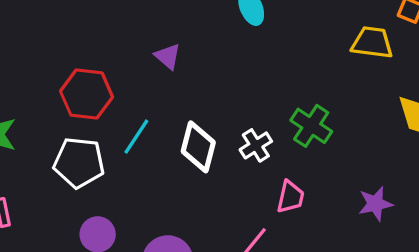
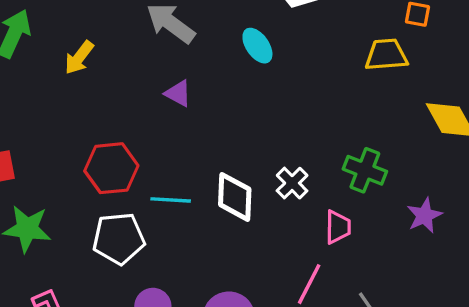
purple triangle: (168, 56) -> (178, 93), moved
green cross: (311, 126) -> (365, 170), moved
cyan line: (136, 137) -> (171, 200), turned 72

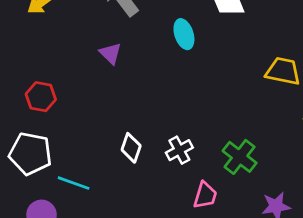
red hexagon: (111, 168) -> (41, 97), size x0.7
white diamond: (235, 197) -> (131, 148), size x0.7
cyan line: (171, 200) -> (74, 183), moved

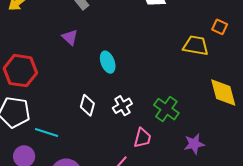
cyan ellipse: (184, 34) -> (108, 62), moved
red hexagon: (41, 97) -> (20, 71), size x1.5

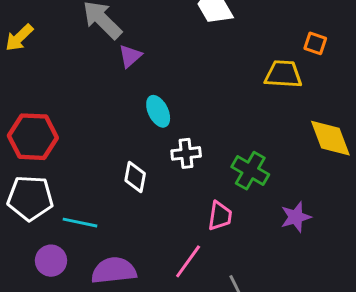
purple triangle: (70, 37) -> (130, 56), moved, turned 42
white cross: (122, 106) -> (186, 153), moved, turned 30

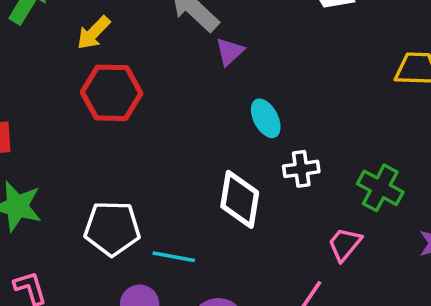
red hexagon: (33, 137) -> (112, 93), moved
white diamond: (135, 177) -> (240, 199), size x1.5
pink trapezoid: (220, 216) -> (345, 244), turned -148

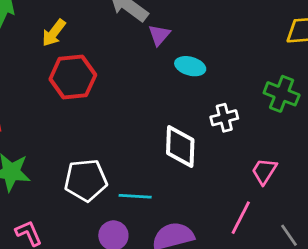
cyan ellipse: (266, 118) -> (190, 66), moved, turned -40
green cross: (380, 188) -> (282, 94), moved

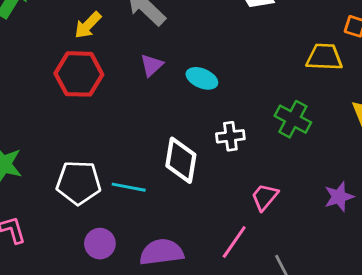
yellow arrow: (54, 33) -> (88, 25), moved
purple triangle: (159, 35) -> (152, 65), moved
cyan line: (135, 196) -> (129, 187), moved

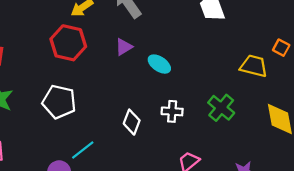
white diamond: (181, 160) -> (132, 122), size x0.7
white pentagon: (79, 183) -> (59, 102), moved
cyan line: (129, 187) -> (83, 150), moved, turned -60

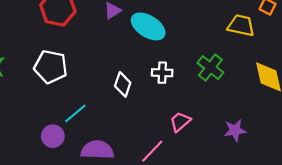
cyan ellipse: (159, 64) -> (148, 26), size x1.5

